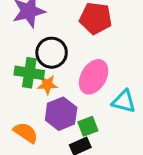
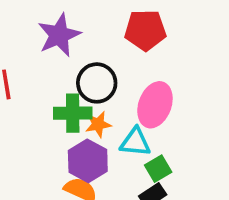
cyan triangle: (124, 101) -> (135, 142), moved
purple hexagon: (61, 114) -> (88, 161), moved

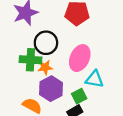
cyan triangle: (135, 142) -> (95, 79), moved
purple hexagon: (88, 161) -> (51, 89), moved

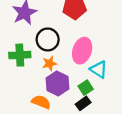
green cross: (30, 60) -> (20, 55), moved
cyan triangle: (95, 79) -> (99, 69), turned 30

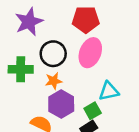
pink ellipse: (82, 51) -> (90, 53), moved
cyan triangle: (99, 69) -> (109, 91), turned -48

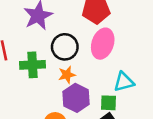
green square: (93, 111) -> (109, 103), turned 35

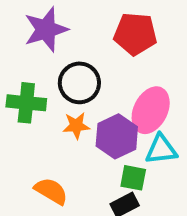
pink ellipse: (103, 44) -> (151, 110), moved
purple hexagon: (76, 98) -> (117, 136), moved

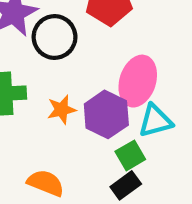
black circle: (79, 83) -> (55, 37), moved
green square: (133, 178) -> (130, 155), turned -32

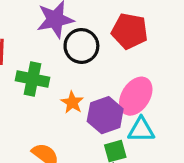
orange star: (62, 110) -> (72, 102), turned 30

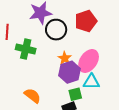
red pentagon: (130, 31) -> (86, 21), turned -30
orange star: (72, 102) -> (65, 58), moved

